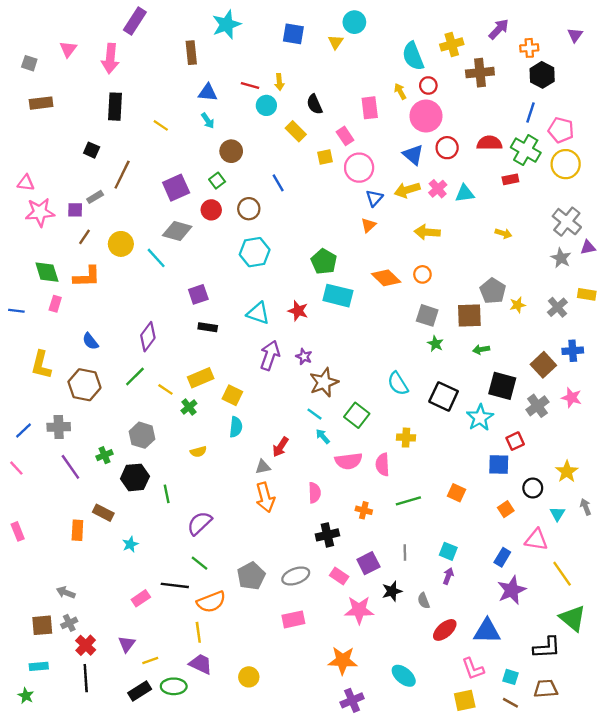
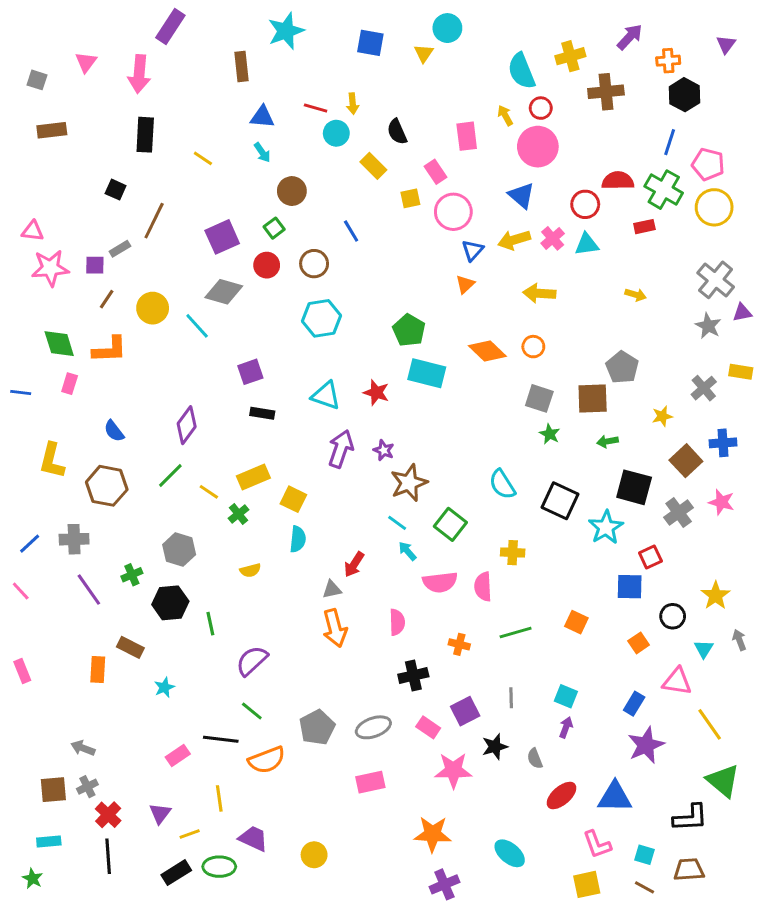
red circle: (447, 148) -> (585, 204), moved
yellow star: (518, 305) -> (662, 416), moved
yellow line: (198, 632) -> (219, 798), moved

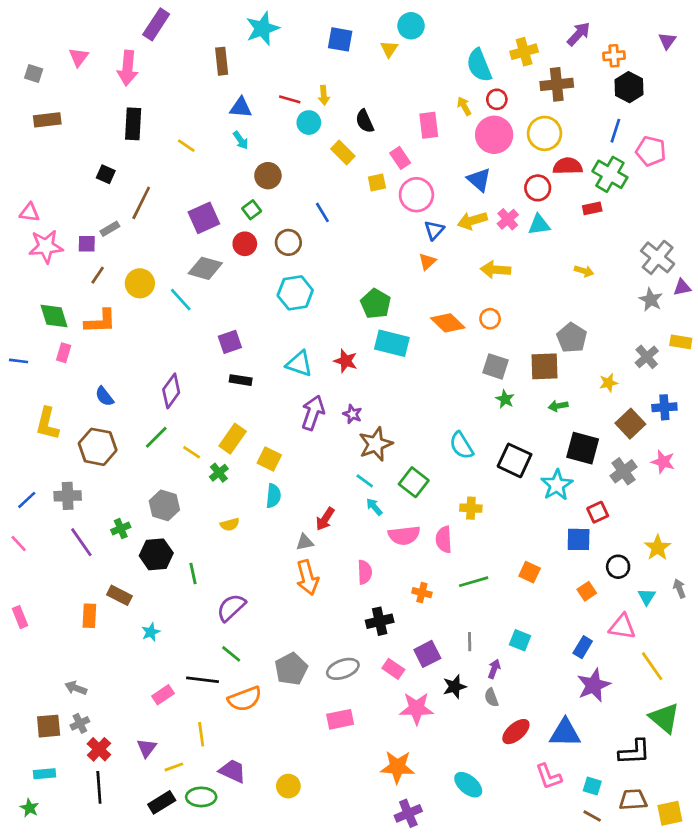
yellow circle: (714, 207) -> (545, 133), moved
yellow rectangle: (253, 477) -> (233, 439), turned -32
purple arrow: (566, 727) -> (494, 669), moved
yellow square: (587, 884) -> (670, 813), moved

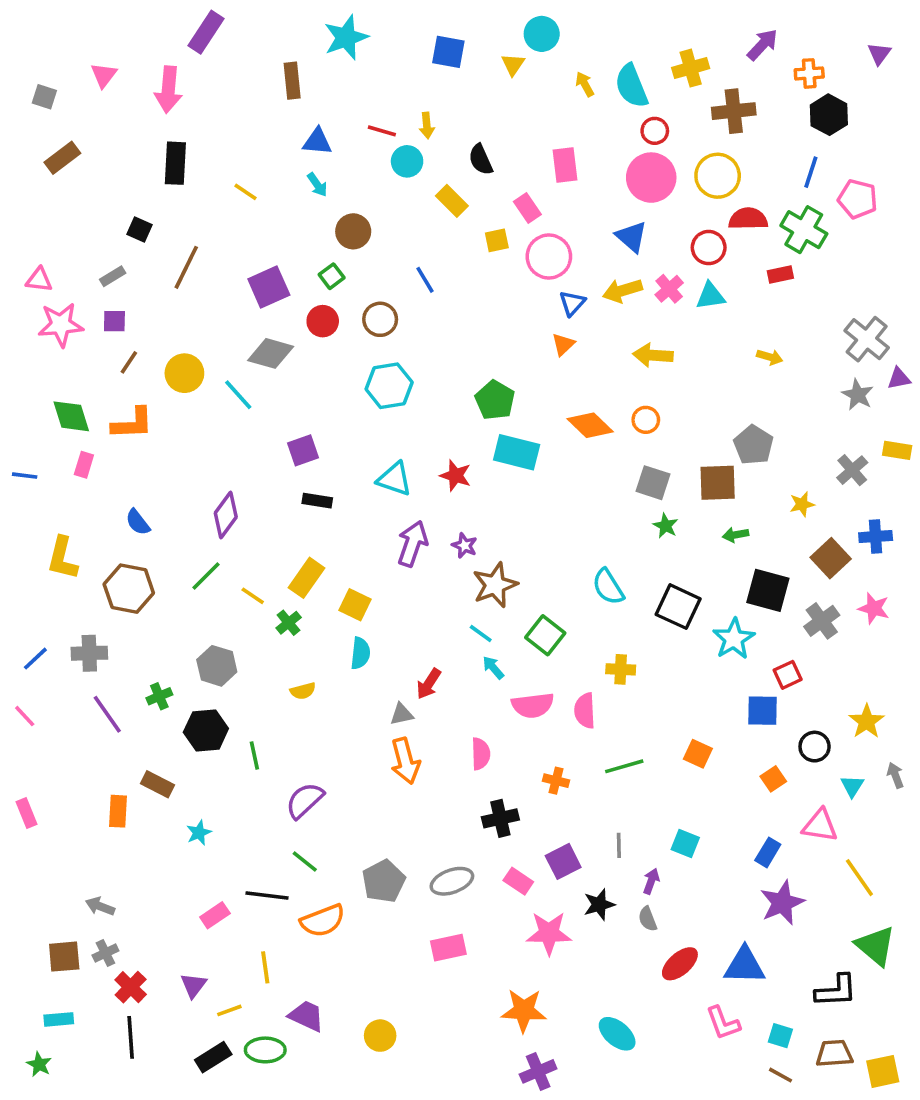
yellow arrow: (464, 106) -> (585, 84), moved
brown rectangle: (47, 120) -> (62, 158), turned -30
gray rectangle: (110, 229) -> (113, 276), moved

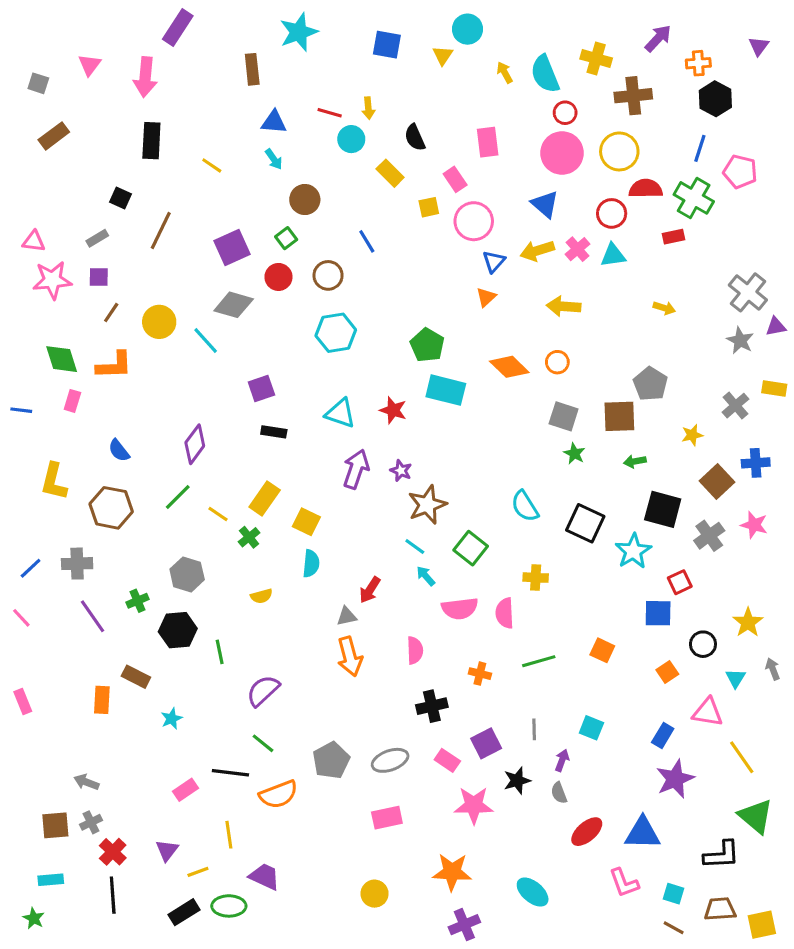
yellow cross: (691, 68) -> (596, 59), turned 32
yellow circle: (380, 1036) -> (375, 894), moved

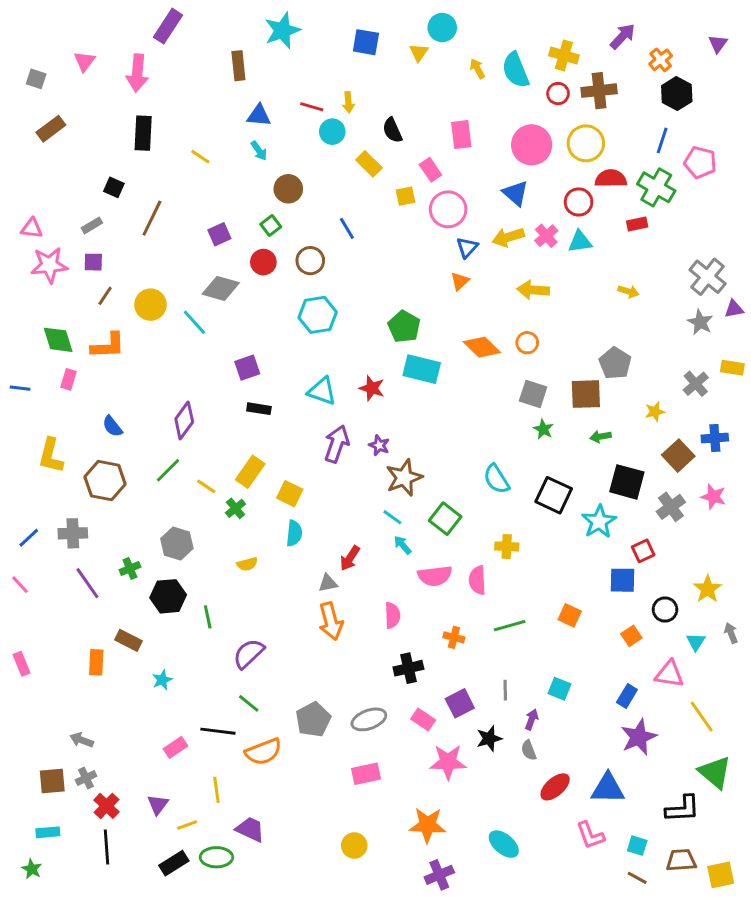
orange cross: (698, 63) -> (661, 60), turned -35
red circle: (565, 113) -> (558, 94), moved
purple square: (232, 248) -> (219, 234), size x0.7

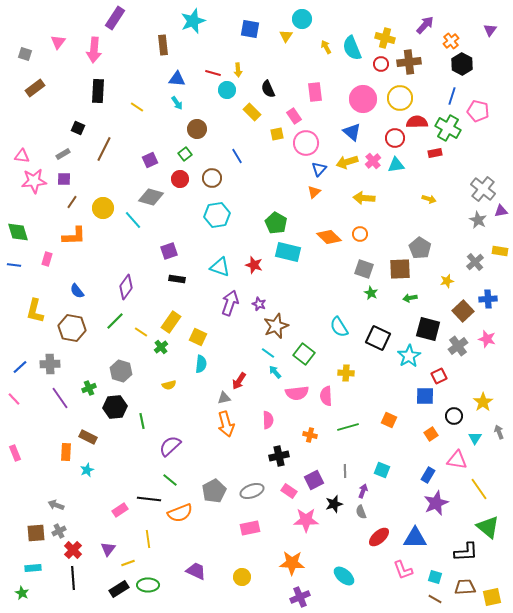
green diamond: (58, 340) -> (18, 232), moved
cyan star: (162, 680) -> (87, 470), moved
purple trapezoid: (250, 829) -> (196, 571), moved

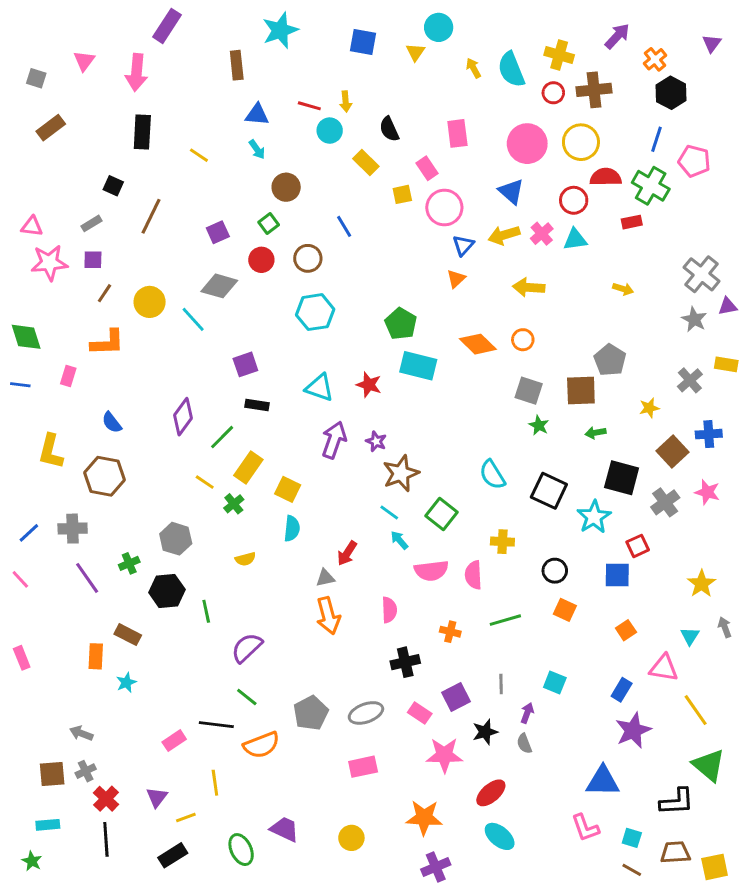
green line: (115, 321) -> (222, 437), moved
black circle: (454, 416) -> (555, 571), moved
red ellipse: (379, 537) -> (491, 793), moved
green ellipse: (148, 585) -> (241, 850), moved, turned 65

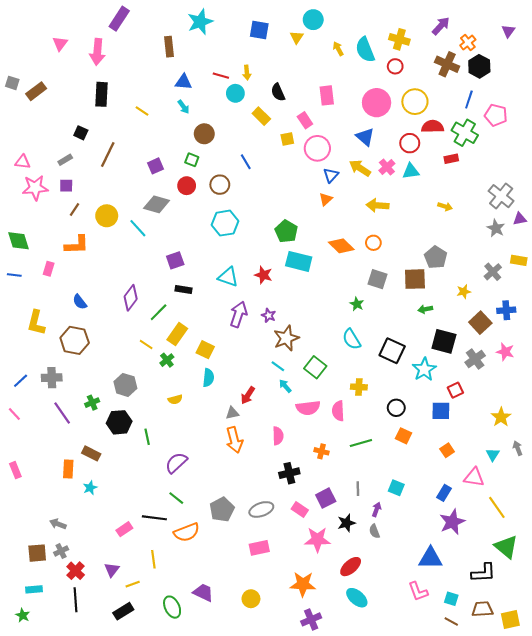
gray square: (36, 78) -> (12, 83), moved
brown cross: (594, 90) -> (447, 64), moved, turned 30
green square: (269, 223) -> (192, 160), turned -32
yellow arrow: (504, 235) -> (360, 168), turned 50
green star: (539, 425) -> (357, 304), moved

